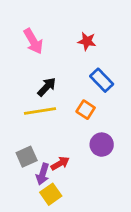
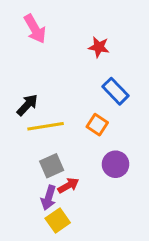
pink arrow: (33, 41) -> (35, 29), moved
black arrow: (47, 87) -> (27, 105), moved
gray square: (27, 157) -> (52, 166), moved

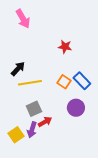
red star: (99, 47) -> (65, 47), moved
blue rectangle: (116, 91) -> (82, 81), moved
yellow square: (58, 220) -> (16, 135), moved

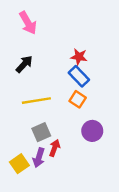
black arrow: (18, 69) -> (24, 64), moved
blue rectangle: (82, 81) -> (79, 76), moved
red arrow: (45, 122) -> (55, 148), turned -40

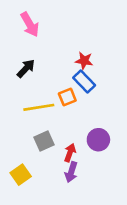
orange square: (78, 99) -> (67, 97), moved, turned 35
red arrow: (55, 148) -> (70, 153), moved
purple arrow: (39, 158) -> (71, 172), moved

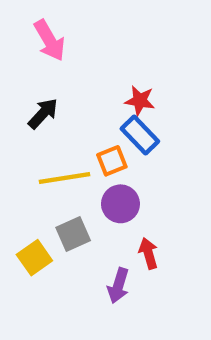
purple circle: (98, 140) -> (120, 204), moved
red arrow: (70, 153) -> (148, 253), moved, turned -36
yellow square: (21, 175) -> (34, 258), moved

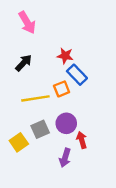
red star: (140, 101) -> (65, 56), moved
purple circle: (120, 204) -> (66, 123), moved

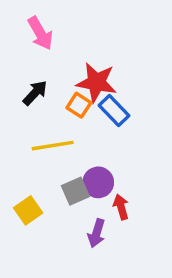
red star: (65, 56) -> (96, 82), size x1.6
orange square: (62, 89) -> (79, 105), moved, turned -35
gray square: (40, 129) -> (75, 191), moved

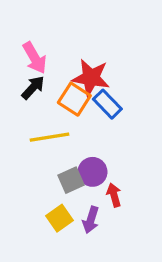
pink arrow: (40, 33) -> (35, 58), moved
orange square: (79, 105) -> (74, 99), size x1.4
yellow square: (28, 210) -> (59, 218), moved

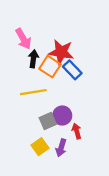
black arrow: (33, 88) -> (33, 59), moved, turned -36

